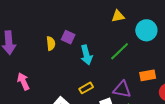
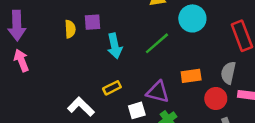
purple square: (68, 37) -> (92, 22), turned -32
pink arrow: (23, 81) -> (21, 60), moved

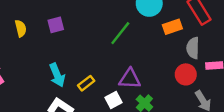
yellow semicircle: (70, 29) -> (21, 28), moved
cyan arrow: (115, 46) -> (57, 75), moved
orange rectangle: (191, 76) -> (172, 27), moved

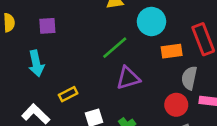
cyan arrow: (57, 75) -> (36, 63), moved
purple triangle: (130, 79) -> (128, 78), moved, turned -30

